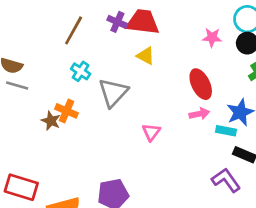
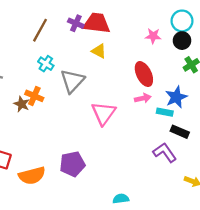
pink triangle: (151, 132) -> (104, 113), size x1.6

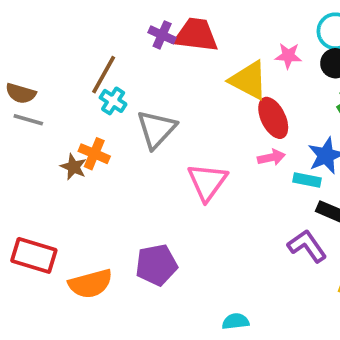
brown line: (40, 30) -> (104, 75), moved
yellow triangle: (99, 51) -> (249, 80), moved, size x1.6

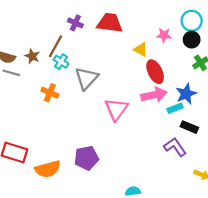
purple cross: (162, 35) -> (75, 23), moved
yellow triangle: (249, 80) -> (141, 50), size x0.6
pink arrow: (271, 157) -> (154, 95), size x1.6
brown star: (73, 167) -> (32, 56), moved
cyan rectangle: (307, 180) -> (175, 108), turned -32

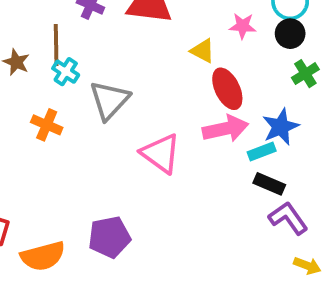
brown line: (55, 46) -> (56, 45), turned -30
pink triangle: (116, 109) -> (161, 153), turned -30
black rectangle: (189, 127) -> (269, 184), moved
purple L-shape: (175, 147) -> (288, 218), moved

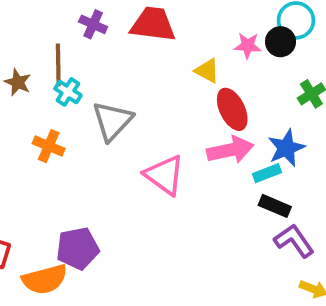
black circle: (290, 34) -> (281, 42), moved
purple pentagon: (109, 237) -> (78, 248), moved

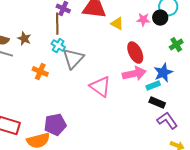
brown line: (58, 65) -> (57, 24), moved
yellow triangle: (207, 71) -> (117, 24), moved
cyan cross: (68, 92) -> (58, 46), moved

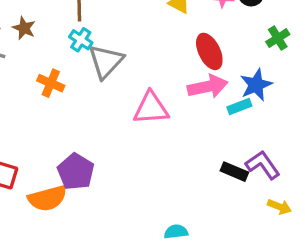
pink triangle: (100, 87) -> (151, 108), turned -40
black rectangle: (157, 103) -> (234, 172), moved
purple pentagon: (55, 125) -> (76, 172), turned -30

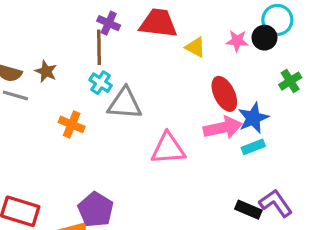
gray triangle: (106, 61) -> (125, 104), turned 51
blue star: (256, 85) -> (253, 118), moved

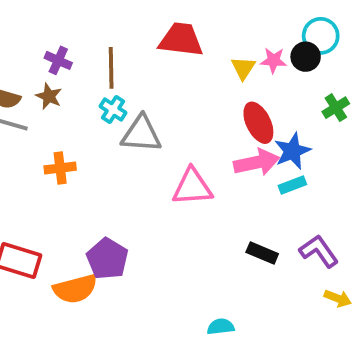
purple cross: (109, 23) -> (58, 60), moved
yellow triangle: (195, 47) -> (243, 68), moved, turned 35
orange cross: (72, 124) -> (60, 168), moved, turned -30
black rectangle: (248, 210) -> (262, 253), moved

